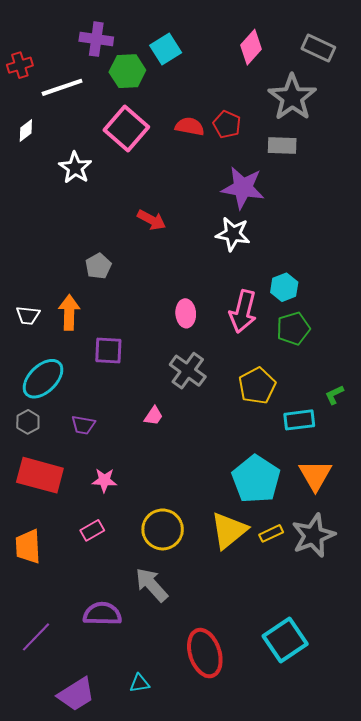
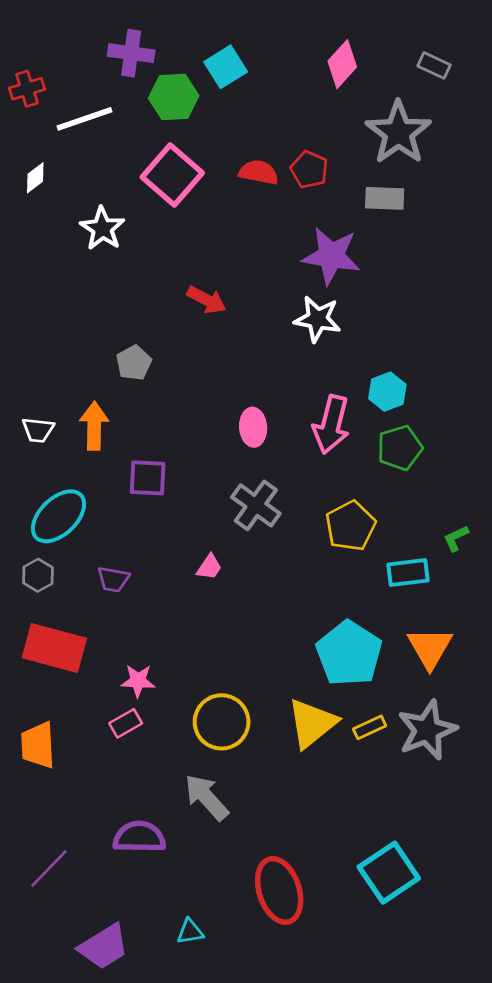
gray rectangle: (318, 48) -> (434, 65), size x0.7
pink star: (104, 480) -> (138, 681), moved

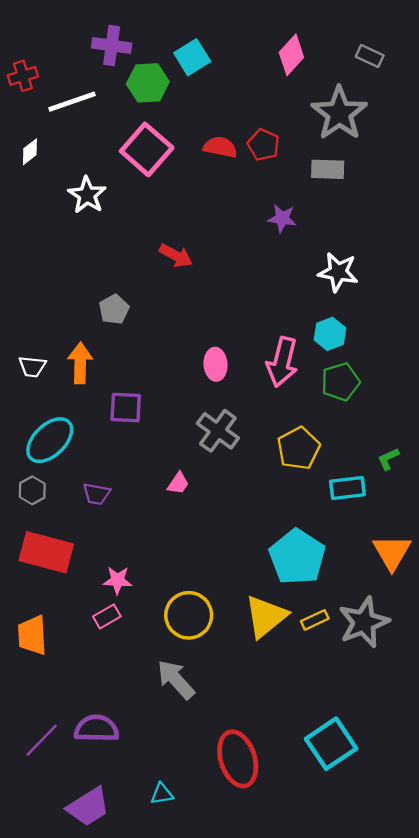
purple star: (331, 256) -> (282, 218), size x0.6
white star: (318, 319) -> (338, 272), moved
orange triangle: (430, 648) -> (392, 552), moved
purple semicircle: (139, 837) -> (96, 729), moved

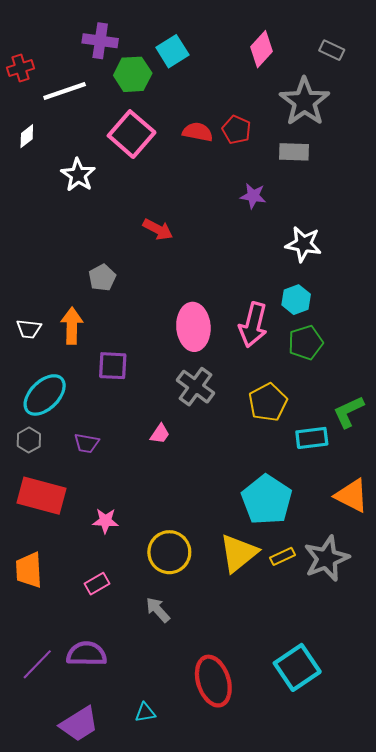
pink ellipse: (216, 364) -> (193, 327), size x1.6
green L-shape: (388, 459) -> (349, 412), size x1.6
orange triangle: (392, 552) -> (352, 496), turned -33
pink rectangle: (107, 616) -> (97, 584), moved
gray arrow: (176, 679) -> (158, 610), size x0.7

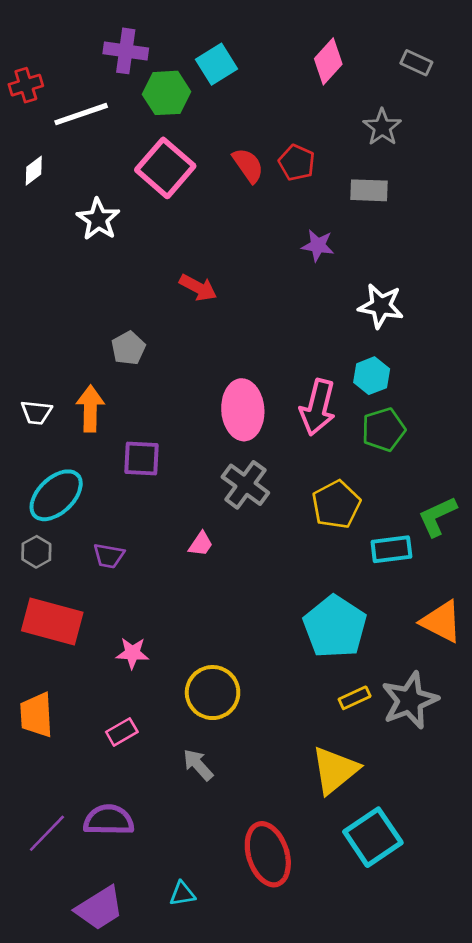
gray star: (305, 102) -> (382, 127), size x0.6
red semicircle: (198, 132) -> (248, 165), turned 44
yellow triangle: (238, 553) -> (335, 770), moved

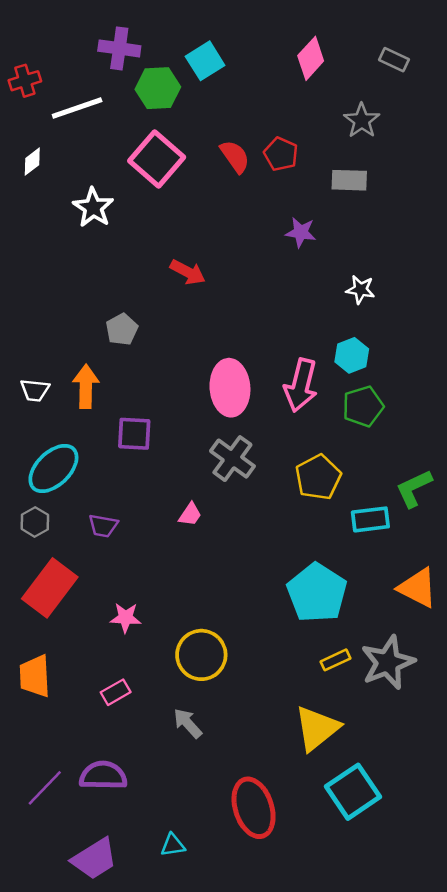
white star: (381, 306) -> (360, 290), size x0.7
red rectangle: (52, 622) -> (50, 588), turned -68

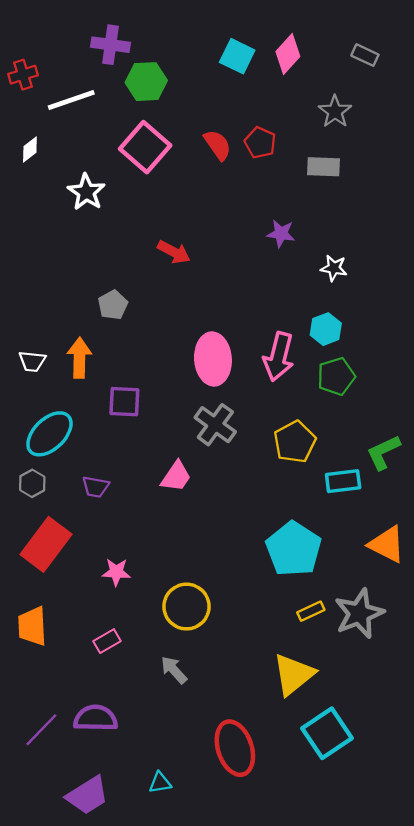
cyan square: (205, 61) -> (237, 56), moved, turned -32
purple star: (301, 232) -> (281, 234), moved
pink trapezoid: (190, 514) -> (176, 476), size x1.4

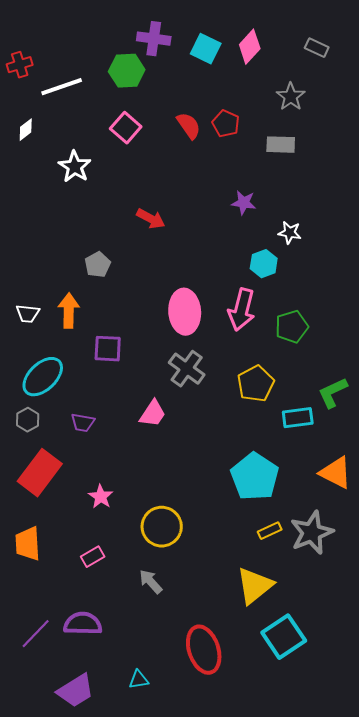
purple cross: (110, 45) -> (154, 39), moved
pink square: (145, 147) -> (126, 128), size x0.7
cyan hexagon: (326, 329) -> (264, 264), moved
pink star: (116, 572) -> (101, 497), turned 30

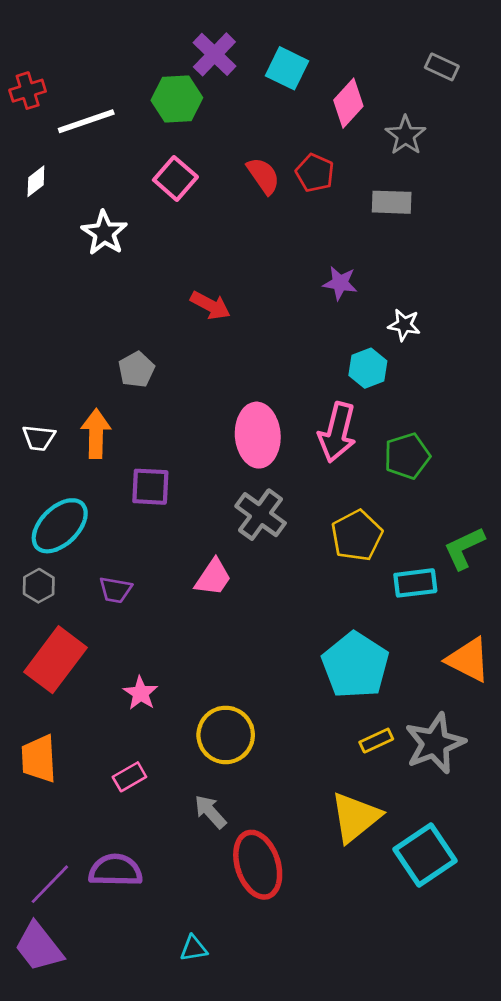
purple cross: (154, 39) -> (214, 54), turned 36
pink diamond: (250, 47) -> (348, 103), moved
cyan square: (284, 637) -> (425, 855), moved
red ellipse: (204, 650) -> (258, 865), moved
purple trapezoid: (76, 691) -> (39, 947), moved, turned 84

